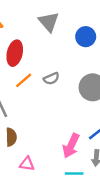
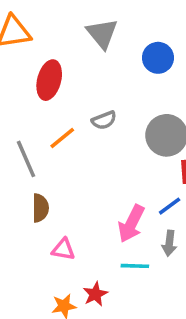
orange line: (24, 80) -> (62, 138), moved

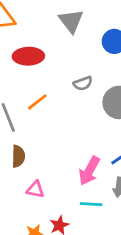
red ellipse: (49, 80) -> (28, 56), turned 72
gray semicircle: (104, 120) -> (83, 83), moved

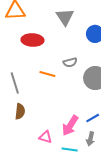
orange line: (37, 102) -> (47, 74), moved, turned 49
pink triangle: (35, 189) -> (45, 137), moved

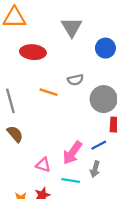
brown semicircle: (20, 111) -> (15, 134), turned -49

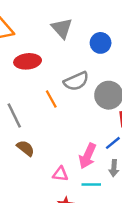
gray semicircle: (75, 80) -> (76, 81), size x1.5
orange line: (48, 92) -> (51, 99), turned 54

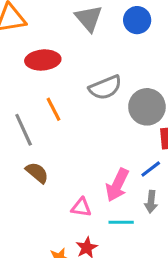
blue circle: (101, 43) -> (137, 20), moved
orange line: (51, 99) -> (54, 109), moved

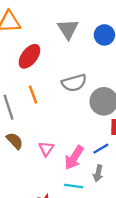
red ellipse: (43, 60) -> (29, 56), turned -55
pink triangle: (81, 207) -> (46, 149), moved, turned 49

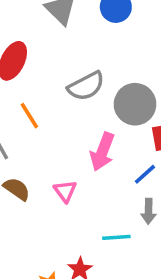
pink arrow: (74, 158) -> (102, 152), moved

